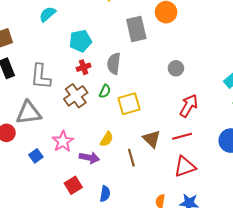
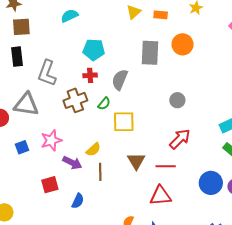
brown line: (131, 158) -> (100, 172), moved

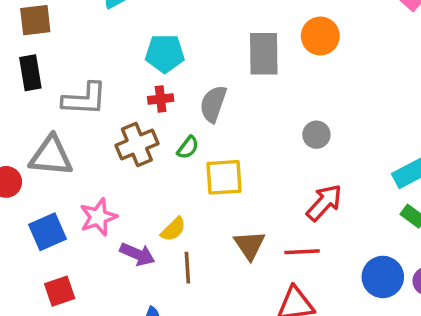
gray L-shape: (47, 73) -> (85, 99), turned -104
blue square: (22, 147) -> (47, 232), size x1.5
red square: (50, 185) -> (60, 291), moved

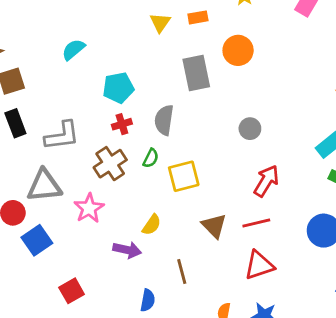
pink star: (98, 217) -> (89, 208), moved
blue square: (47, 232) -> (37, 240), moved
brown line: (187, 268) -> (182, 271), moved

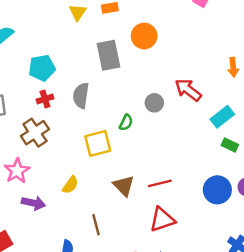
green semicircle: (151, 158) -> (126, 123), moved
red arrow: (266, 181) -> (188, 90), moved, turned -84
purple arrow: (127, 250) -> (33, 203), moved

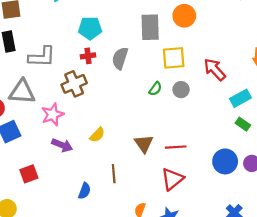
gray circle: (154, 103) -> (181, 90), moved
yellow square: (98, 143) -> (174, 58), moved
red triangle: (162, 219) -> (172, 179), turned -30

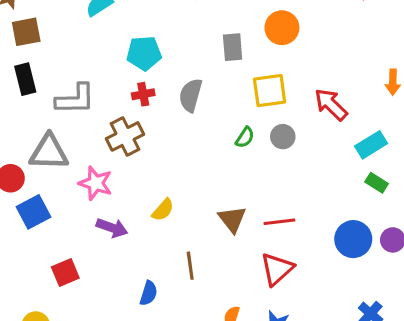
gray rectangle: (150, 27) -> (233, 47), size x0.7
pink star: (53, 114) -> (96, 183), turned -30

